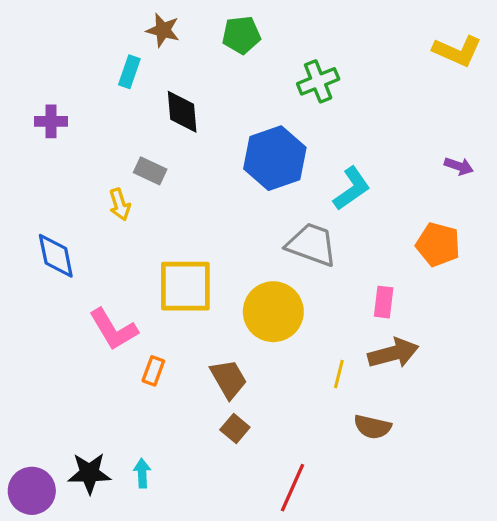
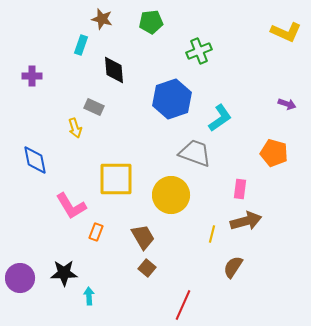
brown semicircle: (372, 427) -> (233, 267), turned 110
black star: (89, 473) -> (64, 273), moved
purple circle: (32, 491) -> (20, 278), moved

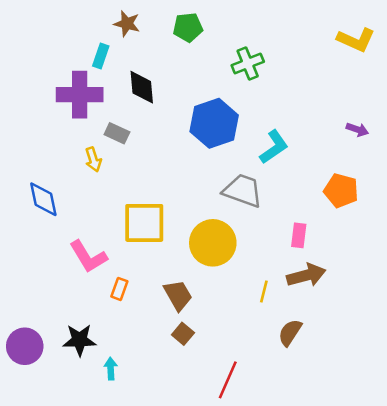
purple cross: (32, 76) -> (80, 95), moved, size x1.8

